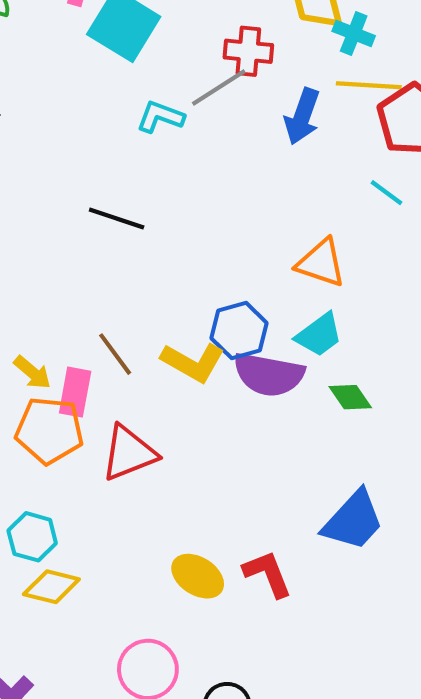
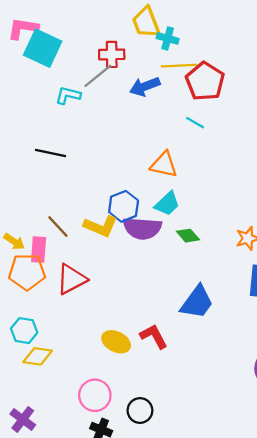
blue arrow: (302, 116) -> (145, 86), turned 56

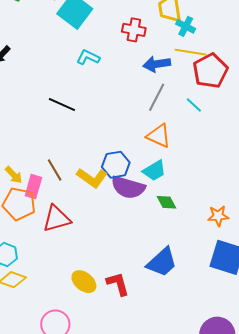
gray line: (98, 76) -> (157, 97), moved, turned -36

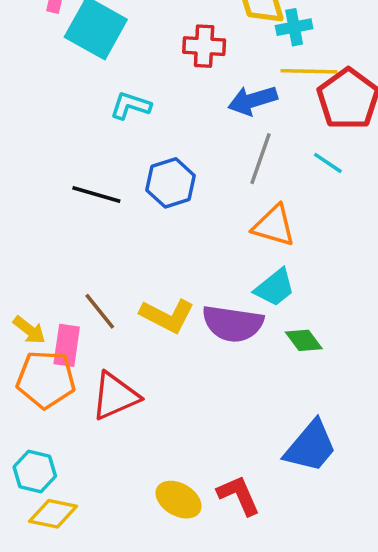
cyan cross: (186, 26) -> (294, 27), turned -30
blue hexagon: (116, 165) -> (171, 183), moved

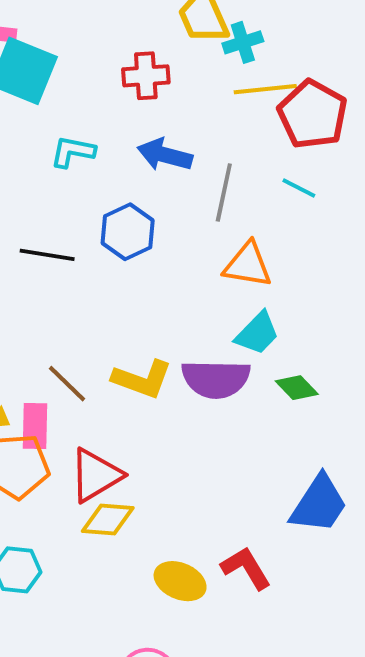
blue arrow: (253, 100) -> (165, 155), moved, turned 39
yellow diamond: (53, 514) -> (108, 519), moved

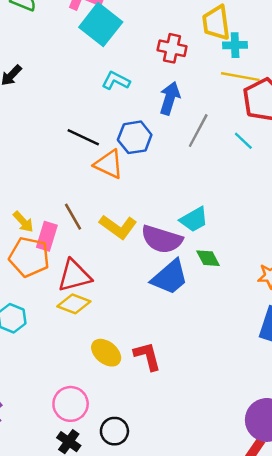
blue arrow: (165, 155) -> (170, 98), turned 76
orange triangle: (248, 265) -> (109, 164), moved
blue trapezoid: (319, 504) -> (170, 277), moved

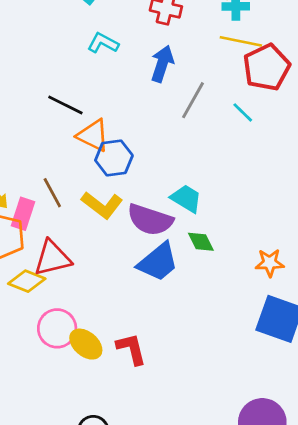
blue hexagon: (135, 137) -> (114, 158), moved
cyan trapezoid: (194, 219) -> (186, 199), turned -120
yellow diamond: (74, 304) -> (27, 281), moved
pink circle: (71, 404) -> (57, 328), moved

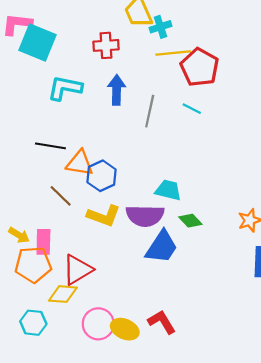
cyan L-shape: (103, 43) -> (65, 88), size x1.4
brown line: (52, 193) -> (61, 196), moved

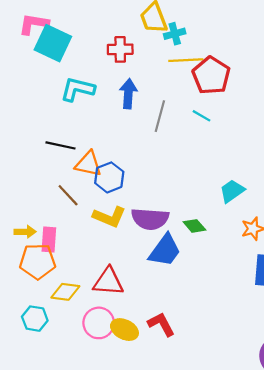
cyan trapezoid: (168, 190) -> (232, 191), moved, turned -52
yellow arrow: (19, 235) -> (25, 232), turned -35
red triangle: (77, 270) -> (108, 282), moved, turned 32

